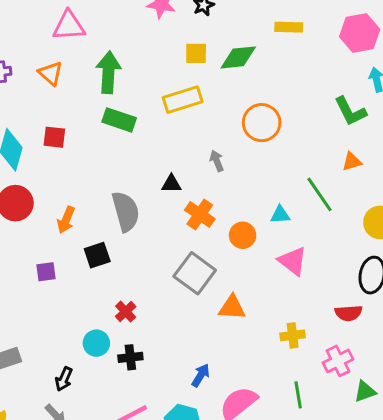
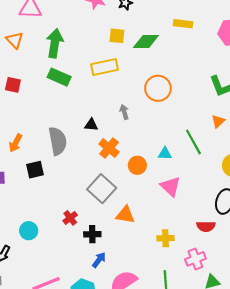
orange triangle: (352, 161) -> (218, 121), turned -32
red cross: (126, 312) -> (70, 218), moved
black cross: (130, 357) -> (92, 234), moved

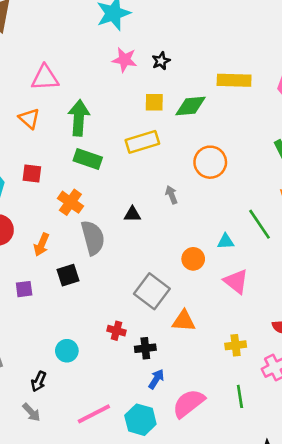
yellow rectangle: (183, 24) -> (234, 80), size x1.4
orange cross: (109, 148) -> (70, 202), moved
red cross: (70, 218) -> (117, 331), turned -32

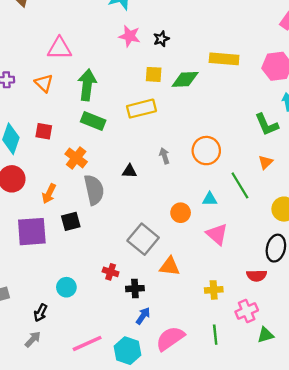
orange circle: (210, 162) -> (206, 151), moved
purple square: (24, 289) -> (32, 232), size x2.0
gray arrow: (31, 412) -> (33, 339), turned -96

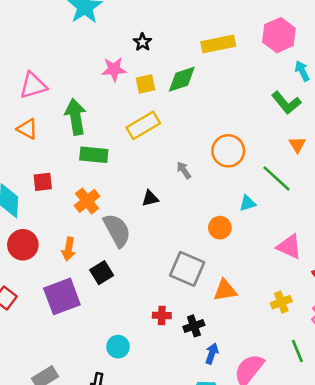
pink star: (130, 36) -> (114, 69), moved
orange cross: (76, 158) -> (87, 201), turned 30
pink triangle: (217, 234) -> (289, 247), moved

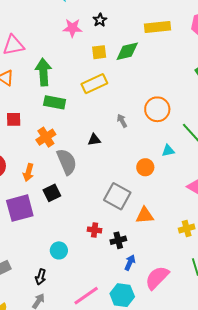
pink star: (114, 69) -> (72, 28), moved

